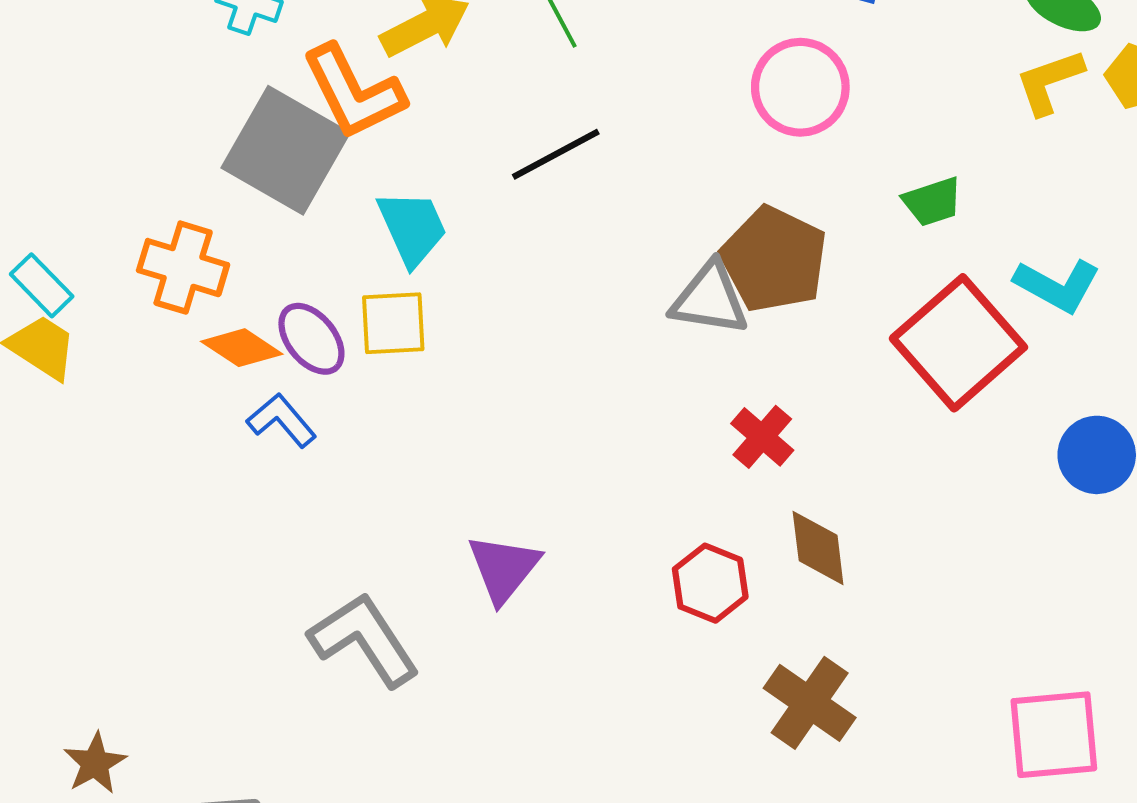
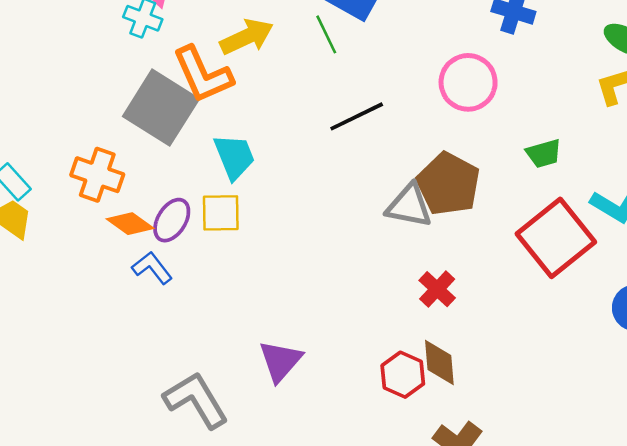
black line: (556, 154) -> (357, 116), moved
purple ellipse: (311, 339) -> (172, 220), turned 69
brown diamond: (818, 548) -> (439, 362), moved

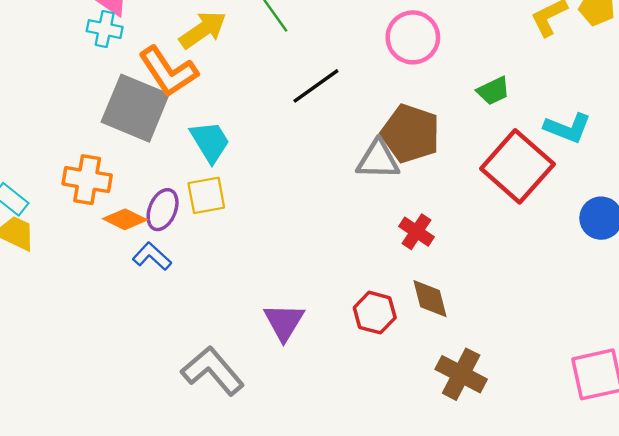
red hexagon: (403, 375) -> (375, 313), moved

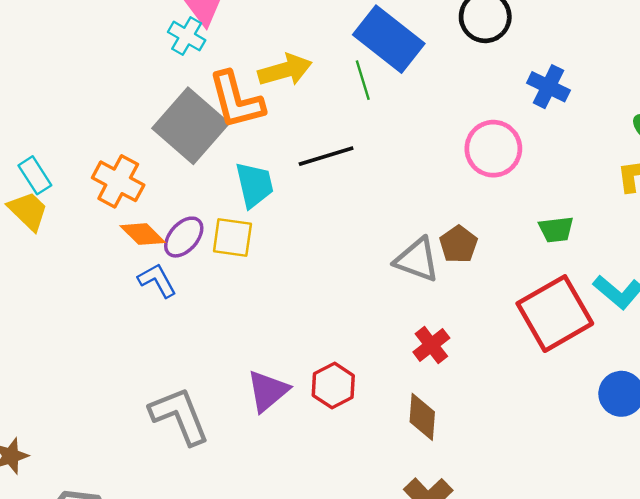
black line: (316, 86) -> (326, 156), moved
brown pentagon: (410, 134) -> (458, 244), size x0.6
red hexagon: (375, 313) -> (333, 386), moved

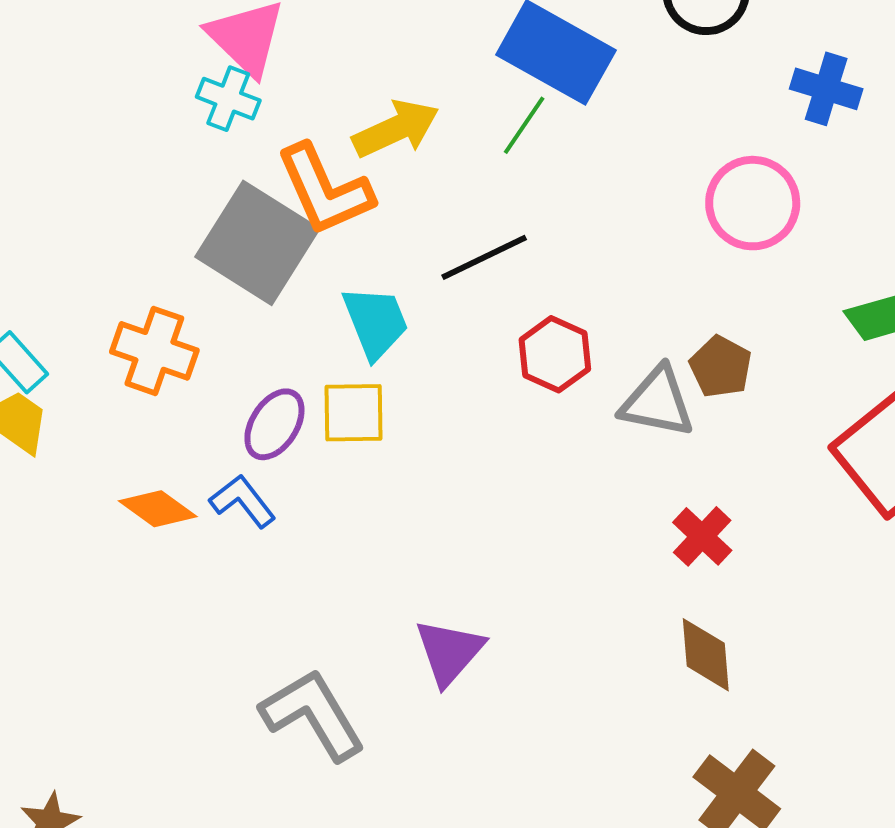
green line: (363, 80) -> (524, 125), turned 60
orange diamond: (143, 234) -> (158, 509), moved
red hexagon: (333, 386) -> (555, 354), moved

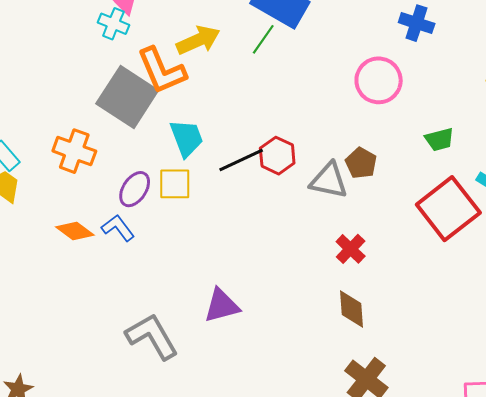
black line: (484, 257) -> (241, 160), moved
purple triangle: (449, 652) -> (222, 306), turned 33

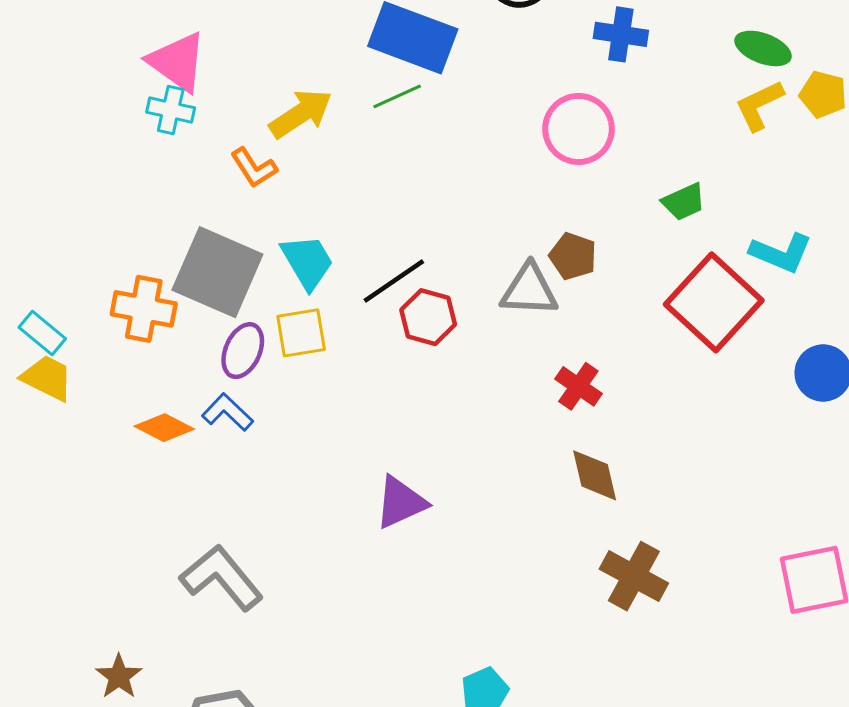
green line: (263, 39) -> (397, 96), turned 40
orange L-shape: (162, 71) -> (254, 168), size x0.6
gray square: (127, 97) -> (217, 272), moved
red hexagon: (277, 156) -> (428, 317), moved
gray L-shape: (152, 336) -> (221, 578), moved

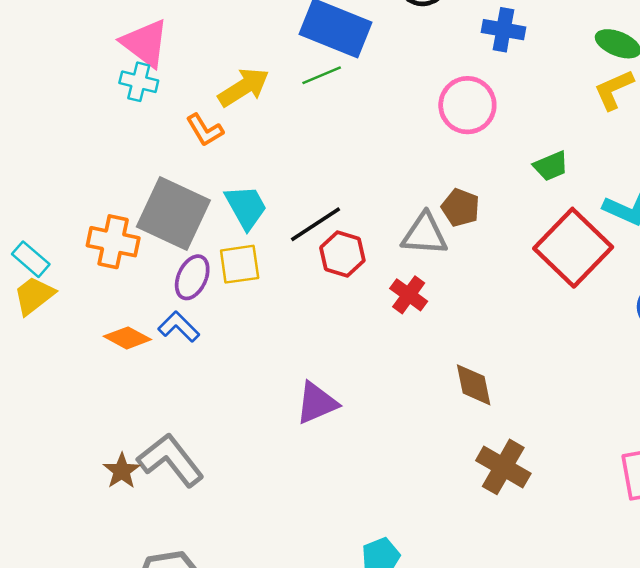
yellow trapezoid: (47, 378) -> (34, 296), turned -66
red cross: (578, 386) -> (409, 295), moved
brown star: (119, 676) -> (122, 471), moved

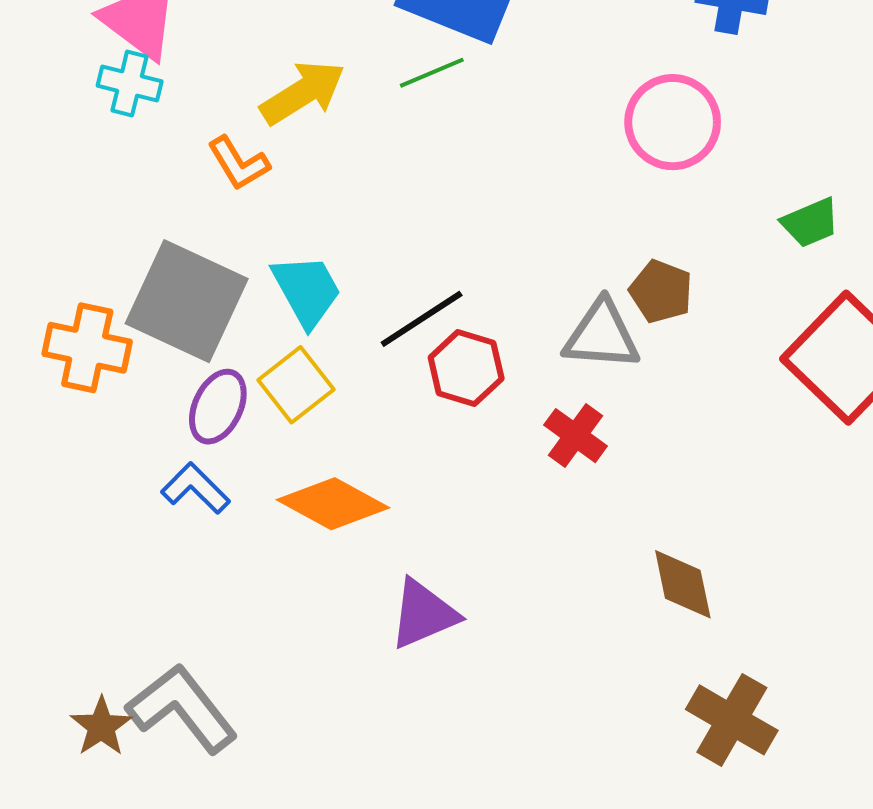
yellow square: (240, 264) -> (296, 385), turned -30
orange diamond: (127, 338) -> (333, 504), moved, size x1.4

